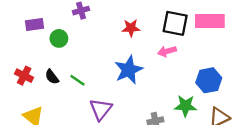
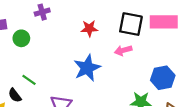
black semicircle: (52, 77) -> (15, 95), moved
green line: (77, 80) -> (29, 80), moved

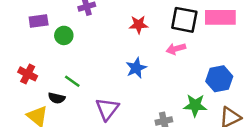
blue star: (87, 68) -> (136, 68), size x0.7
black semicircle: (15, 95) -> (57, 98), turned -40

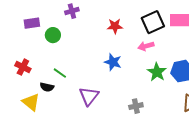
black square: (184, 20) -> (153, 22), turned -35
blue star: (136, 68) -> (113, 62), turned -30
green star: (195, 105) -> (157, 72), moved, turned 30

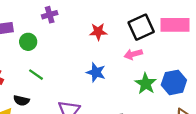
green line: (60, 73) -> (36, 75), moved

